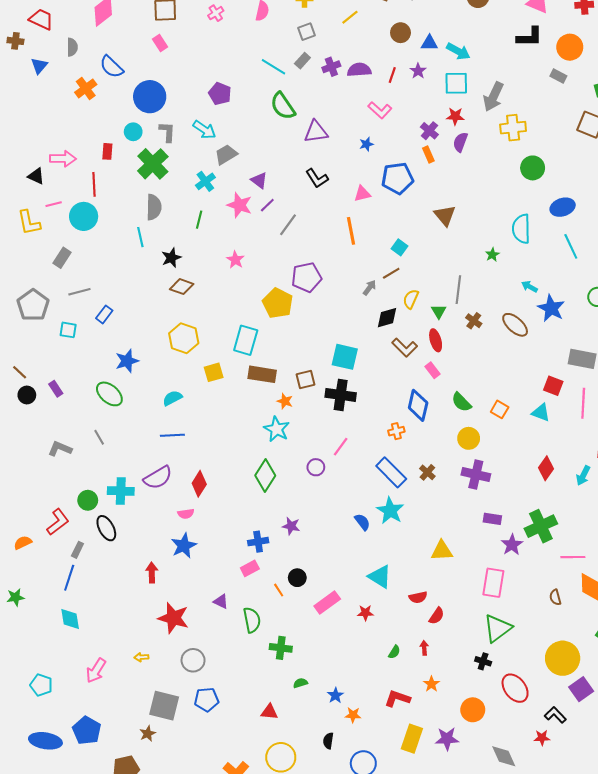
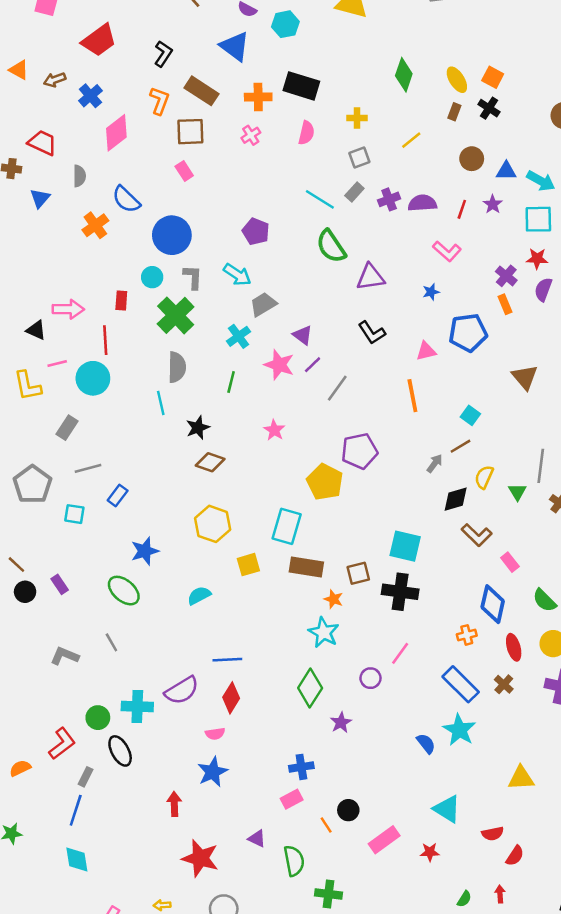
red ellipse: (436, 340) -> (514, 647), moved
blue line: (172, 435) -> (227, 660), moved
purple star: (291, 526) -> (341, 723), moved, turned 30

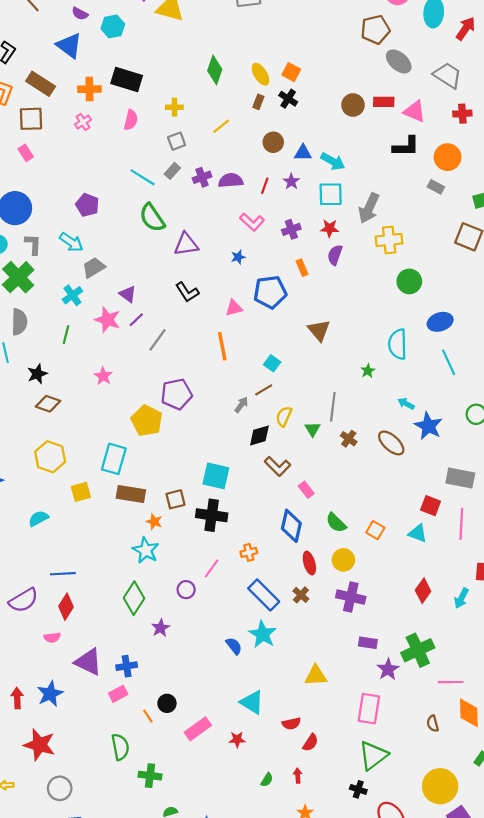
purple cross: (506, 276) -> (291, 229), moved, turned 30
orange cross: (467, 635) -> (249, 552), moved
blue star: (213, 772) -> (50, 694), moved
purple triangle: (257, 839) -> (88, 662), moved, size x1.8

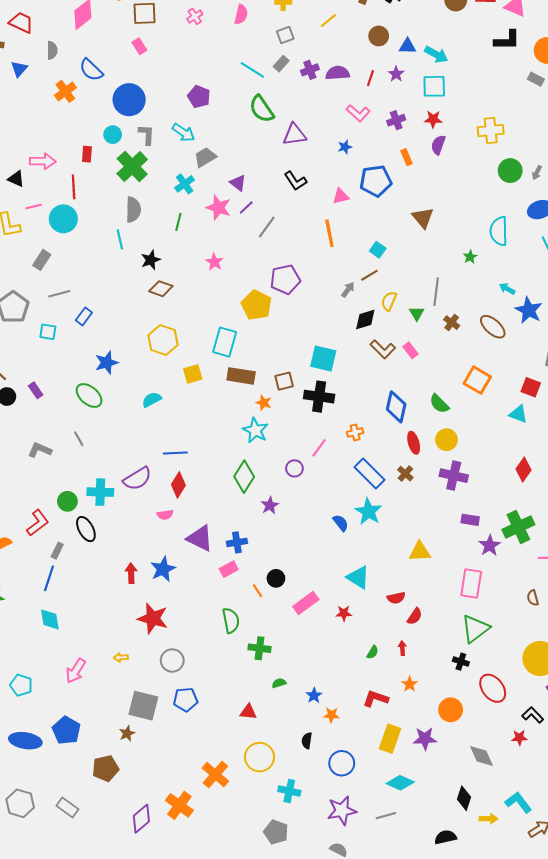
gray arrow: (369, 208) -> (537, 173), moved, size x0.5
pink rectangle: (306, 490) -> (411, 350), moved
orange square: (375, 530) -> (477, 380), moved, size x1.5

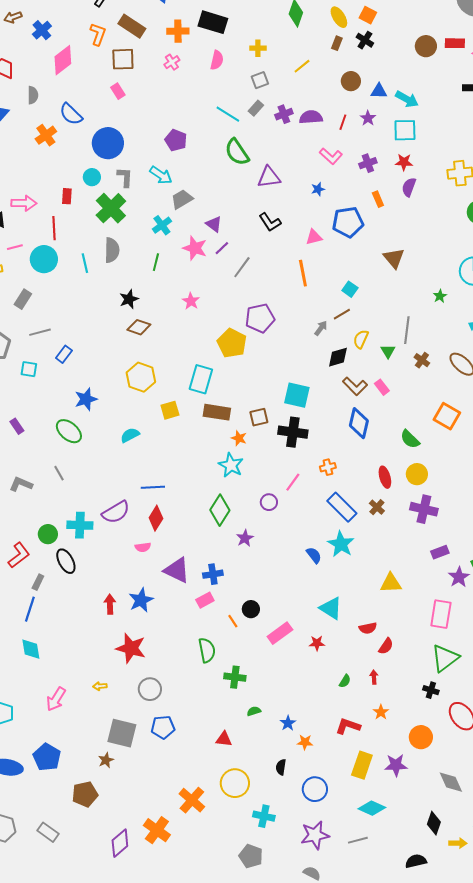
cyan line: (120, 239) -> (85, 263), moved
blue diamond: (396, 407) -> (359, 423), moved
purple rectangle: (470, 520) -> (440, 552), turned -30

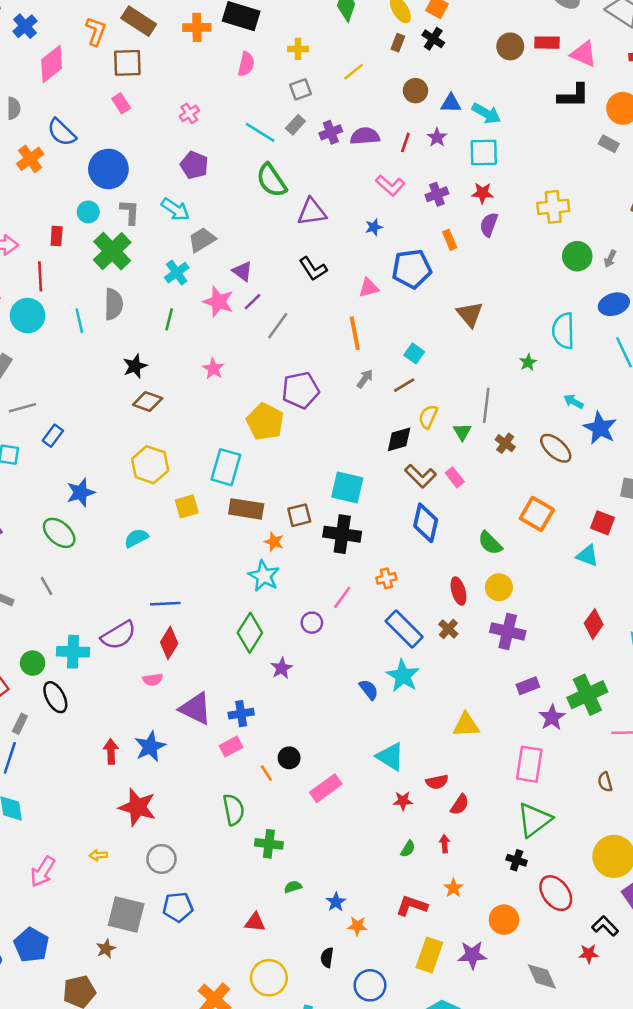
pink cross: (172, 62) -> (189, 113), moved
gray arrow: (321, 328) -> (365, 379), moved
red star: (317, 643) -> (403, 801), moved

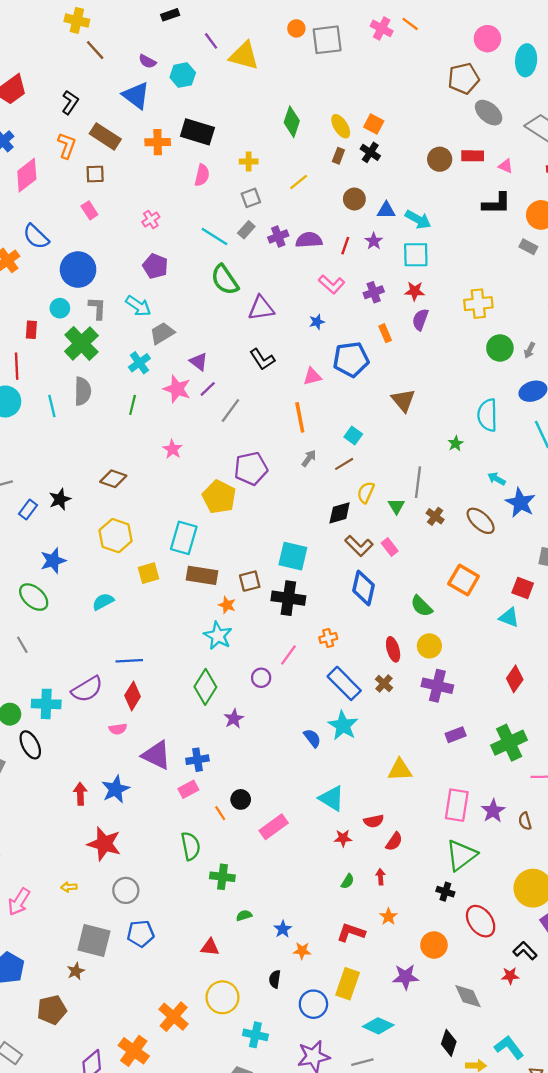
pink triangle: (584, 54) -> (506, 166), size x0.6
brown square: (127, 63) -> (95, 174), size x0.7
black star: (135, 366) -> (60, 499), moved
purple star: (552, 717) -> (493, 811), moved
yellow rectangle: (429, 955) -> (348, 984), moved

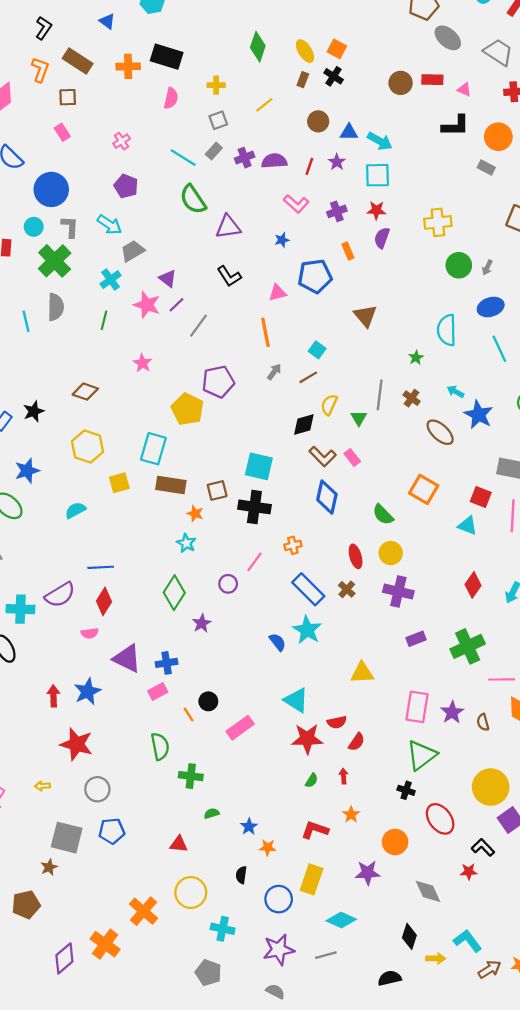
blue triangle: (136, 96) -> (107, 21), size x0.6
brown cross: (435, 516) -> (412, 398), moved
cyan star: (218, 636) -> (186, 543), size x0.7
red star: (343, 838) -> (307, 739), size x1.8

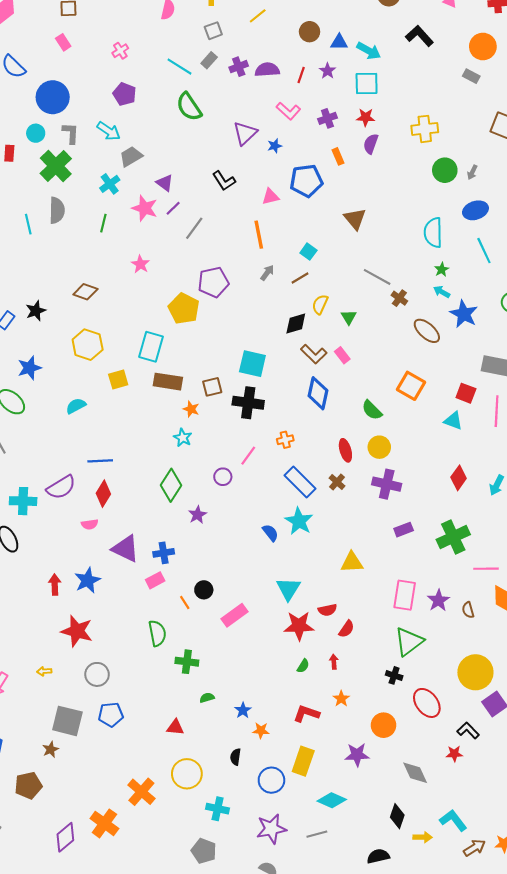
black L-shape: (455, 126) -> (419, 36), moved, turned -132
purple triangle: (228, 227) -> (245, 133), moved, turned -35
green star: (416, 358) -> (442, 270), moved
gray line: (380, 395) -> (377, 277), moved, turned -68
cyan triangle: (296, 700) -> (288, 589), turned 30

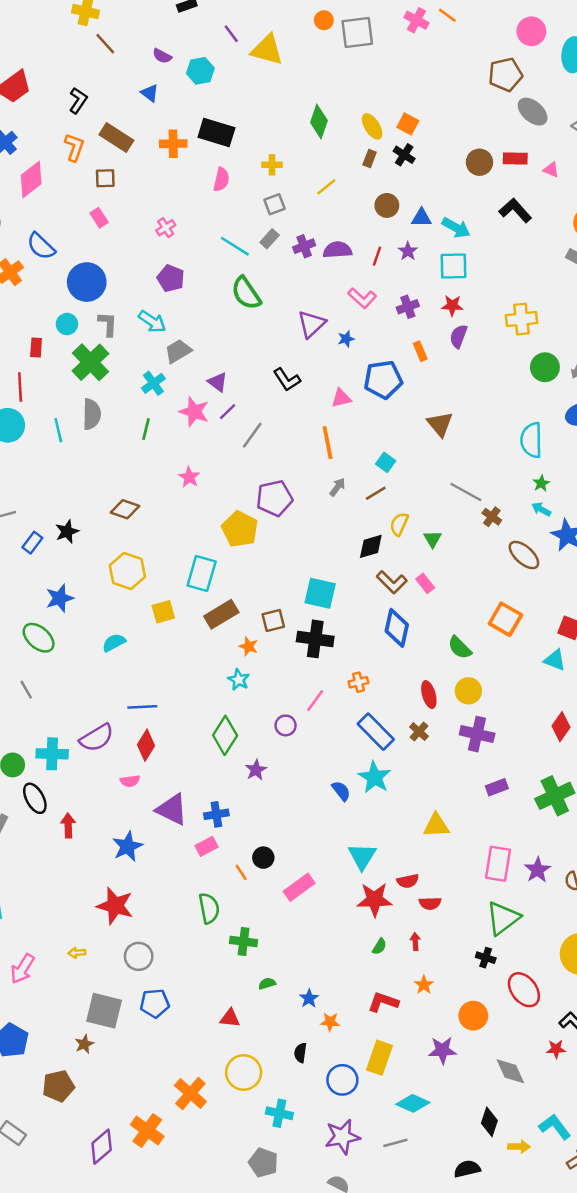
brown rectangle: (168, 382) -> (221, 614), turned -40
red arrow: (55, 585) -> (68, 825), moved
red semicircle: (347, 629) -> (430, 903), turned 54

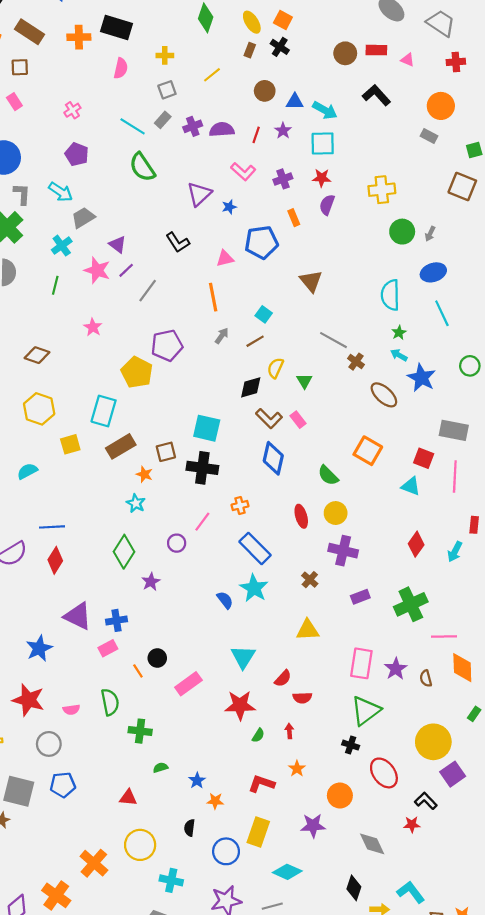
brown cross: (419, 732) -> (310, 580), moved
pink semicircle: (130, 781) -> (71, 710), moved
red semicircle: (408, 881) -> (283, 678), turned -36
red star: (375, 900) -> (240, 705), moved

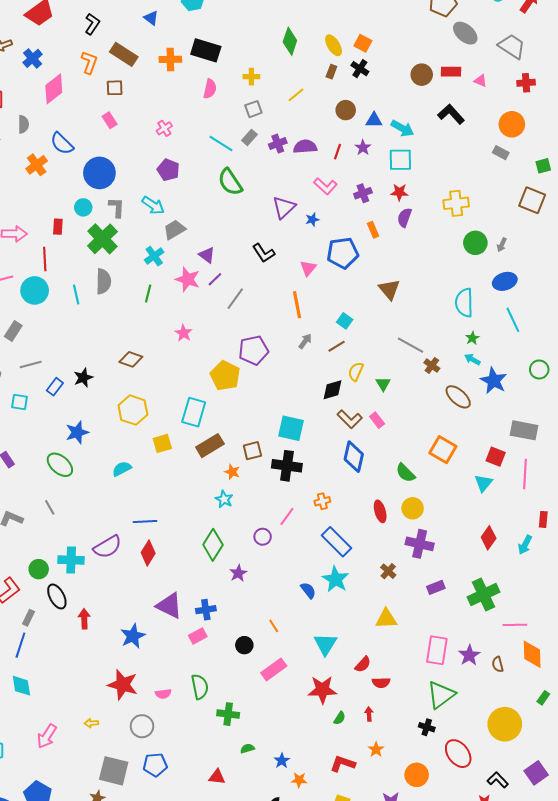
pink triangle: (225, 258) -> (308, 268), turned -36
cyan triangle: (411, 486) -> (483, 483), turned 48
orange line: (138, 671) -> (274, 626), moved
purple square: (453, 774) -> (536, 773), moved

